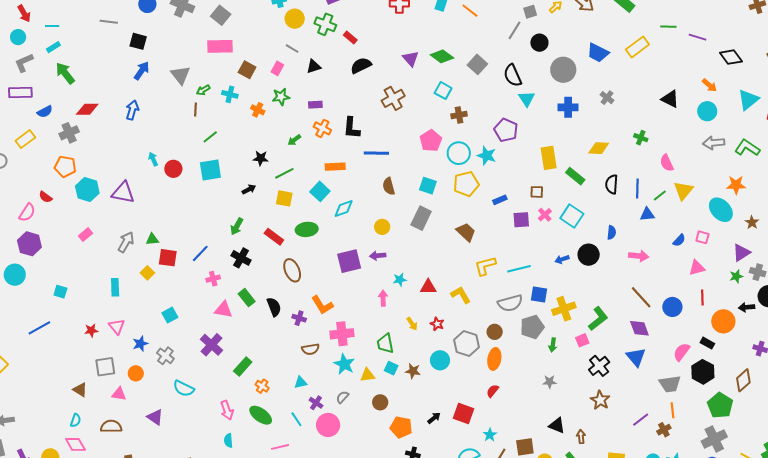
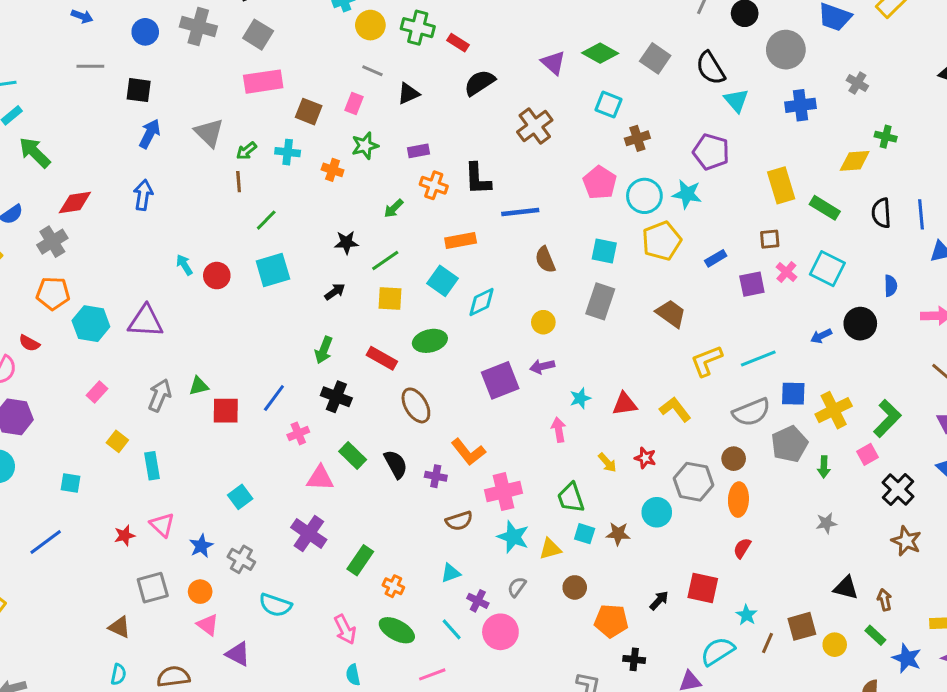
green cross: (641, 138) -> (886, 137), moved
yellow square: (147, 273) -> (117, 441), moved
pink triangle: (119, 394) -> (208, 625), moved, turned 35

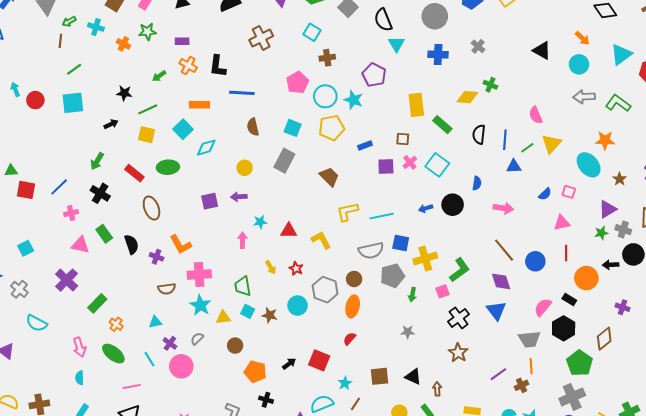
purple square: (500, 380) -> (210, 201), size x0.7
brown square: (802, 626) -> (379, 376), moved

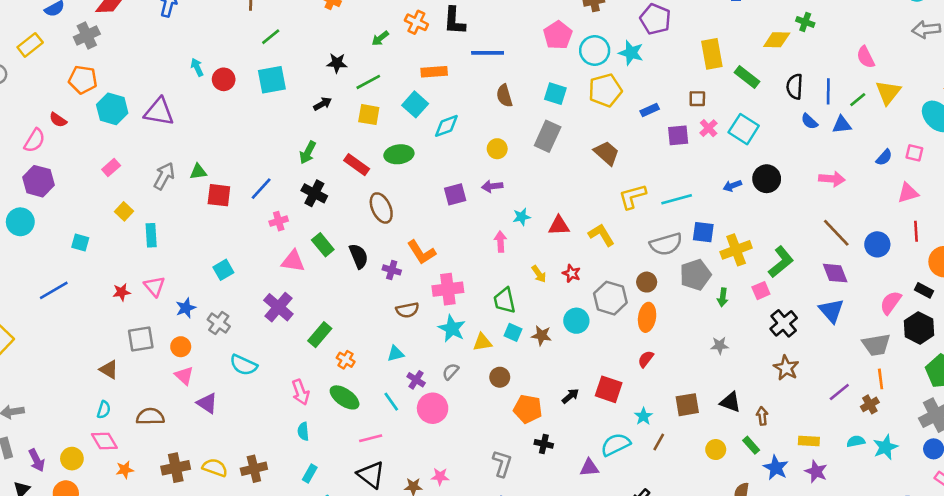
blue semicircle: (477, 183) -> (809, 121), moved, turned 128

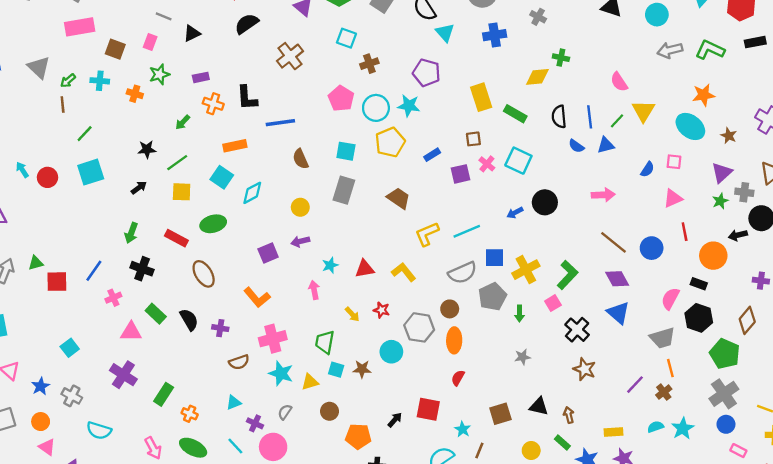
orange L-shape: (422, 252) -> (257, 297), moved
green trapezoid: (505, 301) -> (325, 342), turned 30

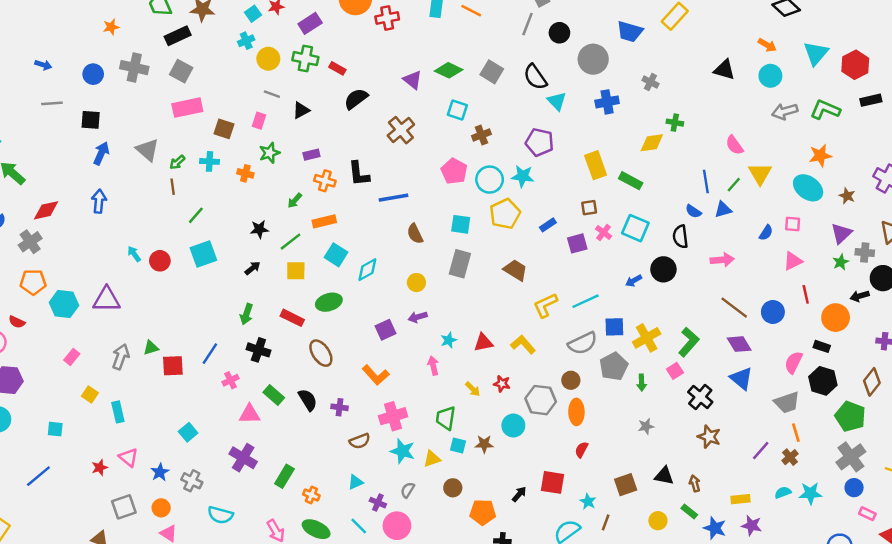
black semicircle: (559, 117) -> (680, 237), moved
orange rectangle: (235, 146) -> (324, 221), moved
cyan star: (683, 428) -> (810, 493), turned 30

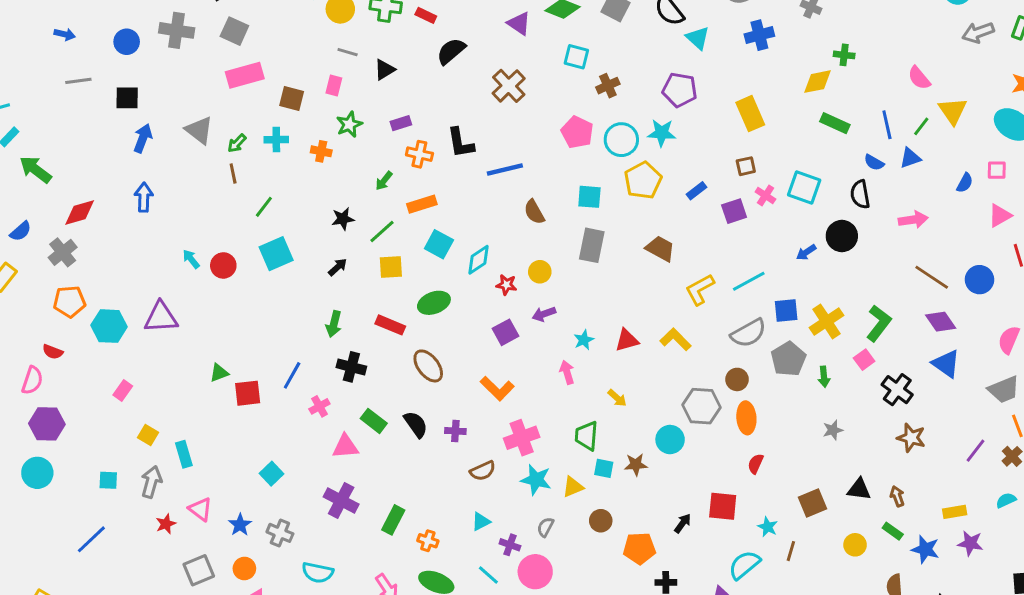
green rectangle: (631, 181) -> (835, 123), moved
gray arrow: (121, 357) -> (151, 482), moved
red star: (502, 384) -> (506, 285), moved

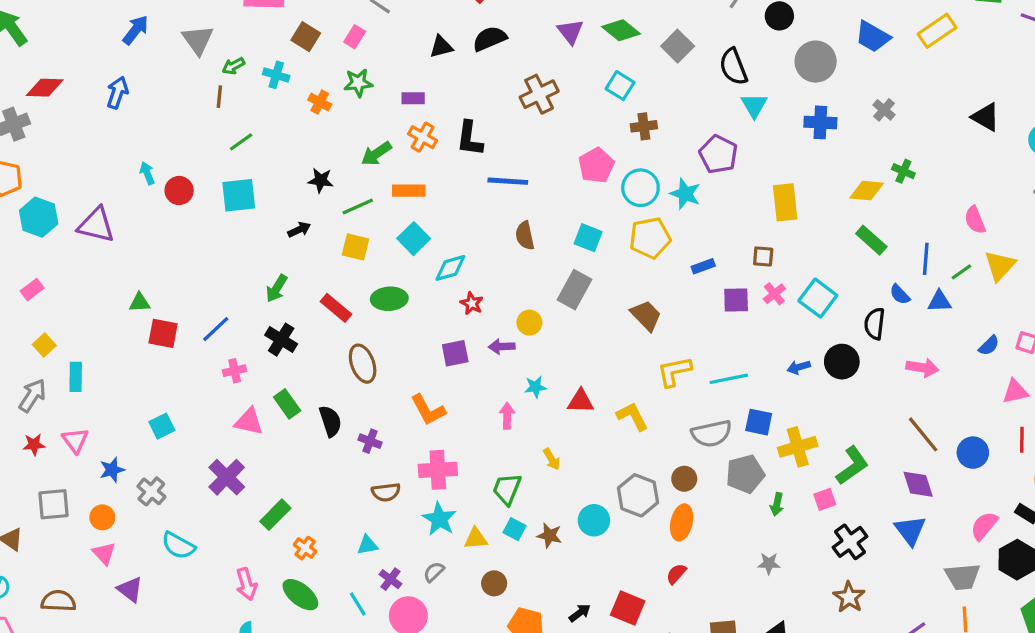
black triangle: (385, 70) -> (441, 47), moved
green arrow: (384, 181) -> (376, 154), size x1.4
yellow circle: (540, 272) -> (529, 323), moved

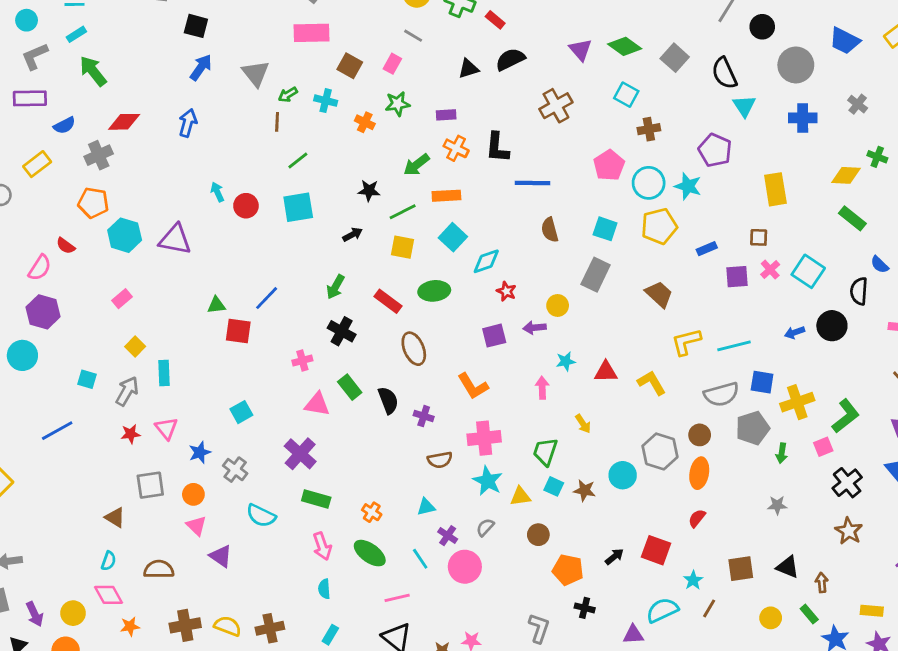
blue line: (216, 329) -> (267, 298), moved
green rectangle: (275, 515) -> (316, 499), moved, turned 64

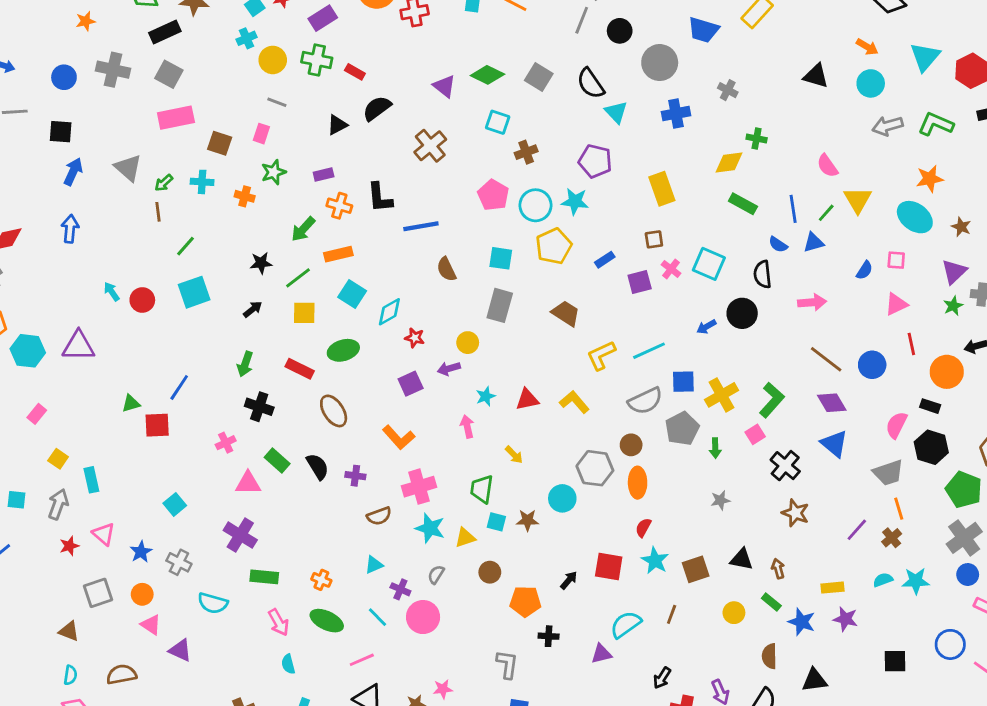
cyan star: (693, 580) -> (655, 561), moved, size x1.4

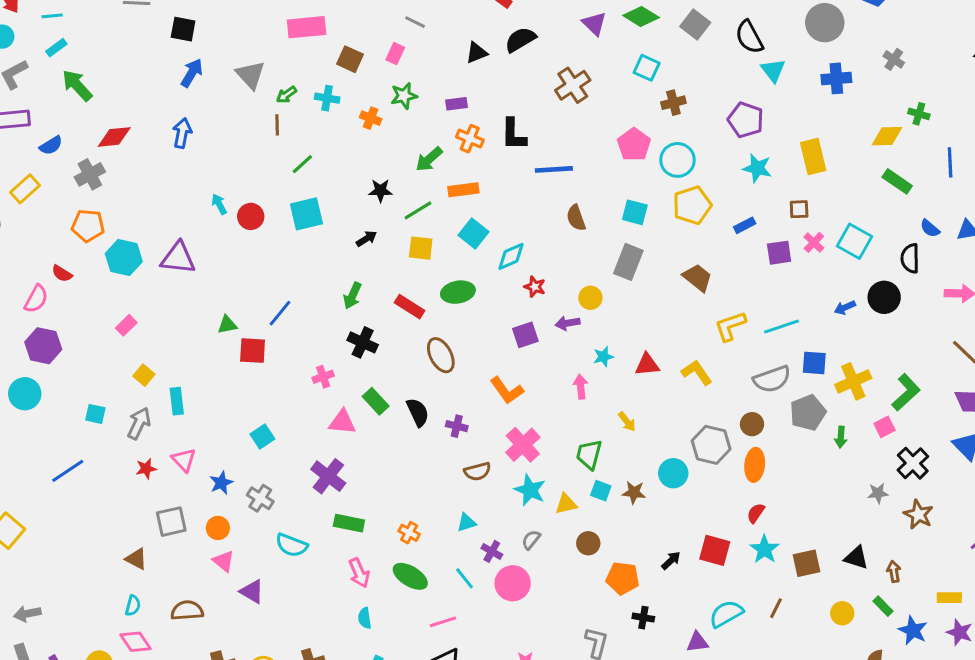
cyan star: (575, 201) -> (757, 168), moved
blue line: (793, 209) -> (950, 162), moved
pink cross: (419, 487) -> (523, 445), turned -32
gray star: (720, 500) -> (878, 493), moved

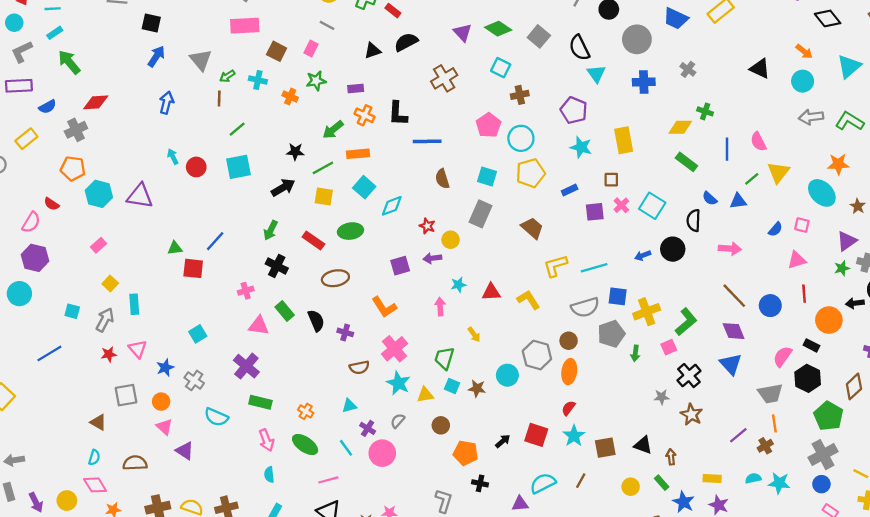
blue arrow: (182, 133) -> (166, 103), moved
black arrow: (367, 239) -> (283, 188), size x1.5
red star: (535, 287) -> (427, 226), moved
brown ellipse: (441, 355) -> (335, 278), turned -75

